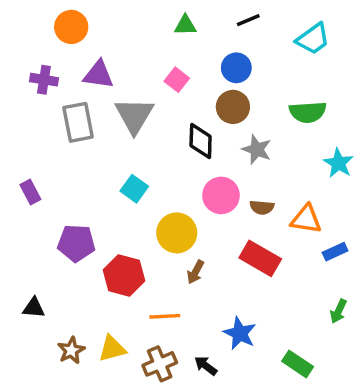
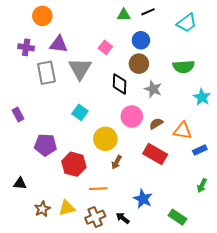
green triangle: (185, 25) -> (124, 15), moved
brown semicircle: (262, 207) -> (156, 124), turned 144

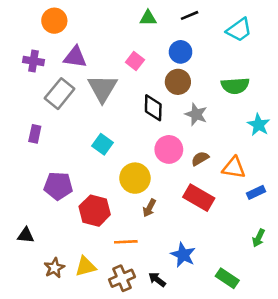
green triangle: (124, 15) -> (148, 18), moved
gray rectangle: (46, 73) -> (60, 94), turned 50
purple rectangle: (18, 114) -> (35, 134), moved, turned 40

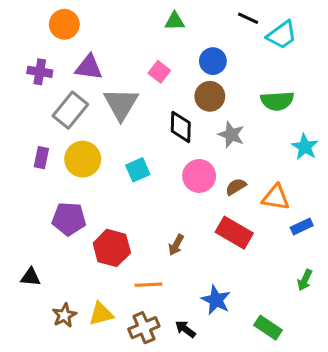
black line: (190, 15) -> (248, 18), moved, turned 48
cyan square: (102, 144) -> (138, 170), moved, turned 30
yellow circle: (135, 178) -> (83, 159), moved

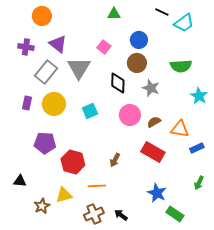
purple triangle: (89, 67) -> (58, 44), turned 30
blue star: (216, 300) -> (157, 193), moved
yellow triangle: (101, 314) -> (64, 195), moved

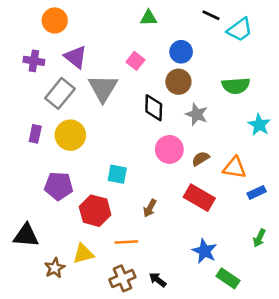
cyan square: (90, 111) -> (117, 174), moved, turned 35
black triangle: (20, 181) -> (26, 235), size x1.5

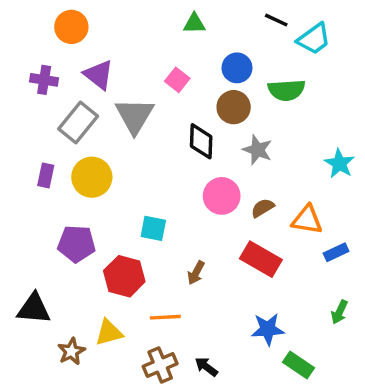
green semicircle: (236, 86) -> (287, 90), moved
blue star: (205, 251) -> (268, 329), turned -30

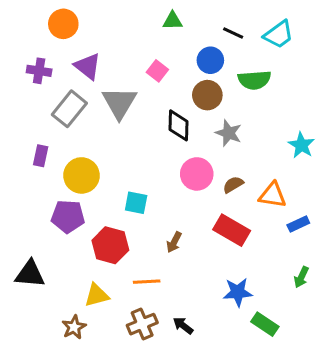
black line: (276, 20) -> (233, 33), moved
yellow circle: (92, 177) -> (82, 175), moved
brown star: (71, 351) -> (74, 327), moved

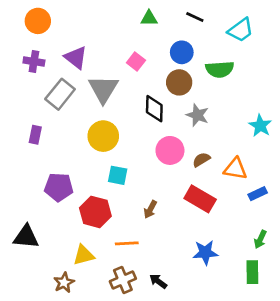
orange circle: (63, 24) -> (38, 21), moved
black line: (233, 33) -> (195, 17), moved
yellow circle: (82, 175) -> (103, 136), moved
green rectangle: (265, 324) -> (252, 272), moved, turned 55

